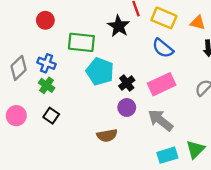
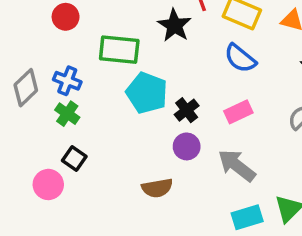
pink rectangle: (162, 84) -> (238, 112), size x0.7
pink circle: (16, 116) -> (48, 184), moved

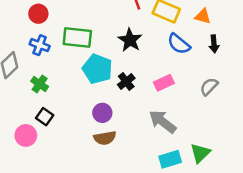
black star: (174, 25) -> (130, 40), moved
blue semicircle: (240, 58) -> (179, 44), moved
blue cross: (67, 81) -> (40, 45), moved
purple circle: (187, 146) -> (102, 113), moved

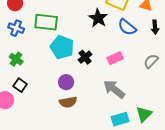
black star: (130, 40) -> (98, 18), moved

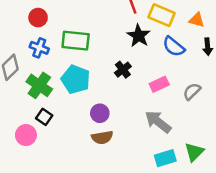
cyan pentagon: (62, 47) -> (76, 79), moved
black cross: (85, 57) -> (123, 70), moved
green cross: (16, 59) -> (39, 85), size x1.5
gray semicircle: (151, 61) -> (192, 91), moved

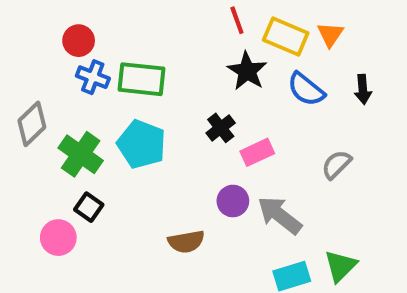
orange triangle: (197, 20) -> (330, 35), moved, turned 49
blue cross: (39, 48) -> (93, 77), moved
pink rectangle: (159, 84) -> (257, 152), moved
purple circle: (100, 113) -> (233, 201), moved

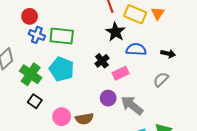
blue semicircle: (306, 89) -> (136, 49), moved, turned 144
black arrow: (363, 89) -> (168, 54), moved, turned -72
pink circle: (58, 238) -> (62, 117), moved

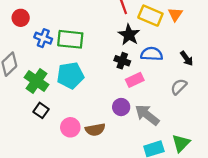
red circle: (30, 16) -> (21, 18), moved
black arrow: (168, 54) -> (187, 58), turned 40
black cross: (102, 61) -> (122, 61), moved, turned -32
cyan pentagon: (62, 69) -> (70, 75), turned -30

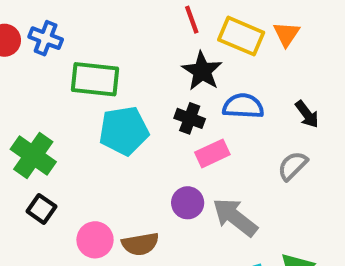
blue cross: (43, 38) -> (46, 38), moved
cyan pentagon: (70, 75) -> (124, 131), moved

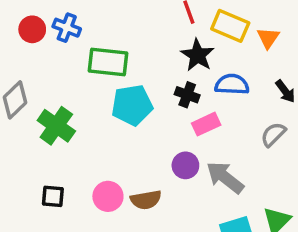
orange triangle: (286, 34) -> (268, 38), moved
black square: (41, 209) -> (53, 196), moved, turned -30

